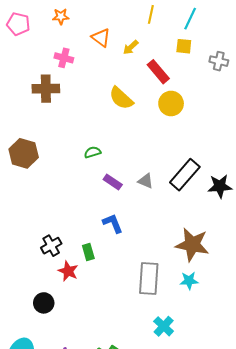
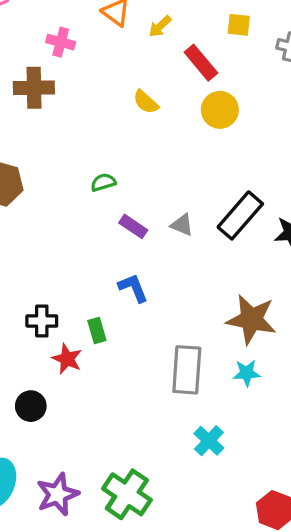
yellow semicircle: (121, 98) -> (146, 102), size x0.7
black cross: (51, 246) -> (42, 321), turned 30

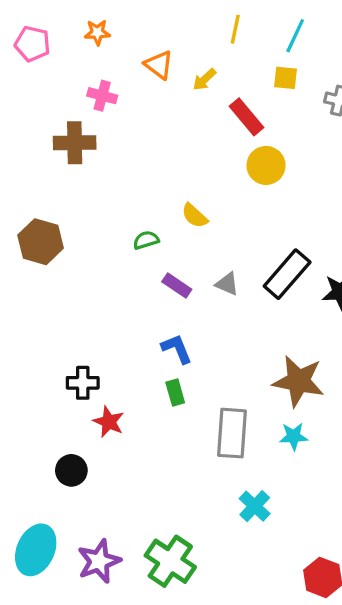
yellow semicircle: (146, 102) -> (195, 216), moved
green rectangle: (97, 330) -> (175, 393), moved

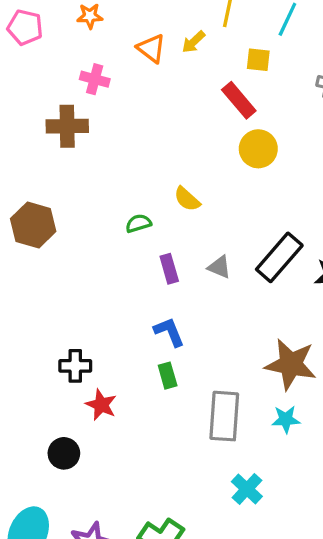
yellow square: (285, 78) -> (258, 60), moved
yellow arrow: (204, 79) -> (193, 42), moved
purple rectangle: (177, 285) -> (169, 269), turned 40

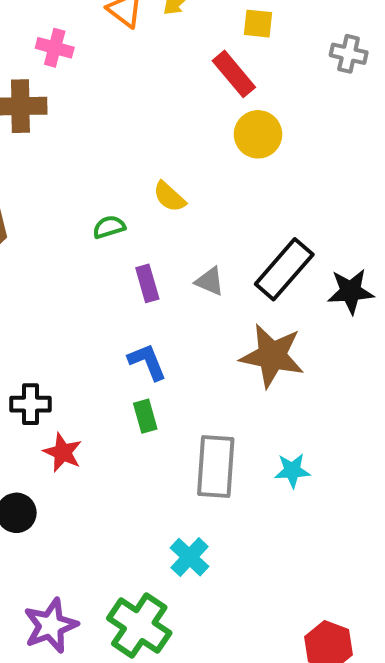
brown star: (291, 364) -> (272, 356), moved
cyan cross: (247, 489) -> (190, 557), moved

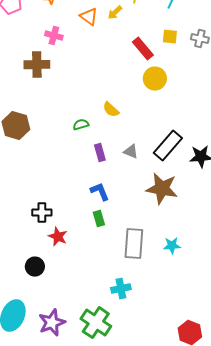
yellow square: (258, 24) -> (170, 37), moved
cyan cross: (190, 557) -> (121, 289), turned 36

